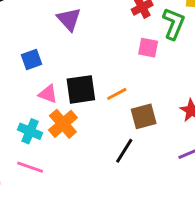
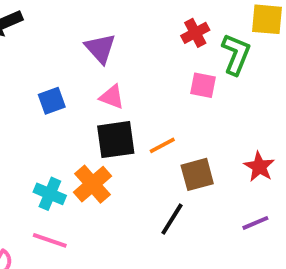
pink triangle: (48, 94) -> (112, 97), moved

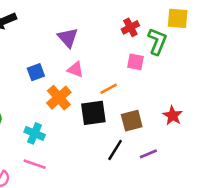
black square: (116, 140) -> (93, 113), moved
orange line: (162, 145) -> (109, 89), moved
orange cross: (92, 184) -> (59, 98), moved
purple line: (255, 223) -> (148, 154), moved

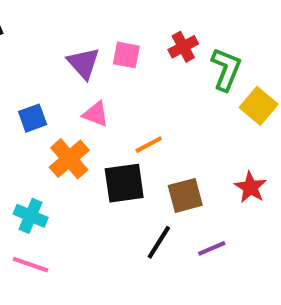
yellow square: (178, 18) -> (259, 106), moved, turned 35
pink square: (135, 62) -> (126, 55), moved

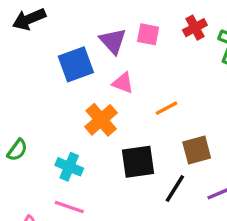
blue square: (33, 118) -> (76, 64), moved, size x1.5
black square: (124, 183) -> (138, 162), moved

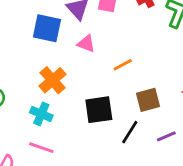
blue square: (76, 64) -> (47, 28), turned 32
orange cross: (101, 120) -> (53, 80), moved

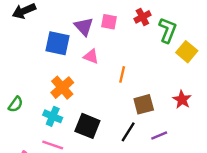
orange line: (123, 65) -> (122, 74), turned -49
black square: (99, 110) -> (87, 126), moved, turned 30

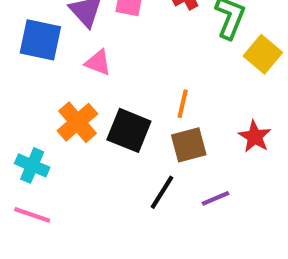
orange line: (122, 74) -> (183, 104), moved
orange cross: (62, 88) -> (77, 122), moved
black square: (87, 126) -> (129, 130), moved

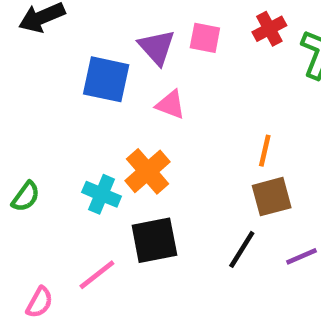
black square: (129, 130) -> (154, 240), moved, turned -33
cyan cross: (32, 165) -> (102, 194), moved
pink line: (32, 215) -> (97, 275), turned -57

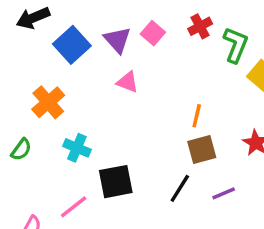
pink square: (205, 38) -> (153, 33), turned 30
blue square: (106, 79) -> (72, 45), moved, turned 36
orange cross: (148, 171) -> (48, 102), moved

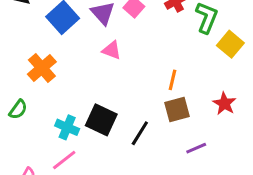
cyan cross: (77, 148) -> (67, 127), moved
black square: (116, 182) -> (101, 120), moved, turned 36
black line: (180, 188) -> (140, 133), moved

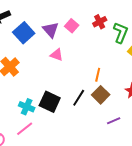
brown square: (177, 110) -> (101, 95), turned -30
black line: (140, 133) -> (79, 98), moved

